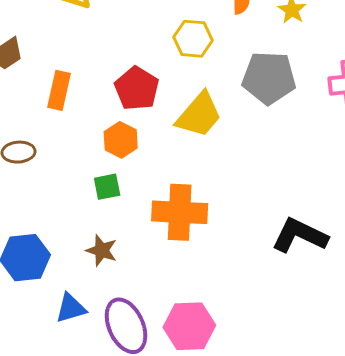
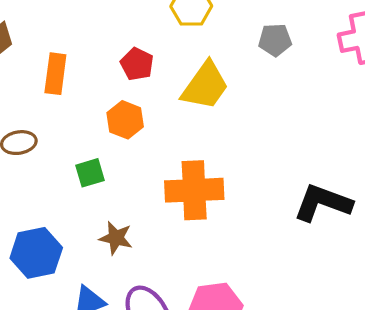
gray pentagon: (269, 78) -> (275, 40), size x0.6
red pentagon: (137, 88) -> (137, 64), size x0.7
green square: (107, 187) -> (90, 173), moved

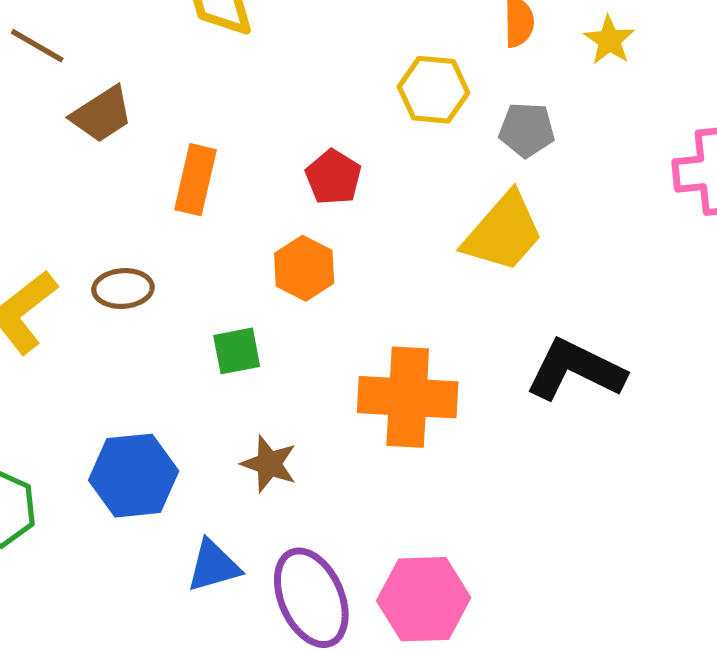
gray pentagon: (275, 40) -> (527, 130), moved
yellow trapezoid: (205, 86) -> (503, 232), moved
black L-shape: (323, 203) -> (575, 370), moved

